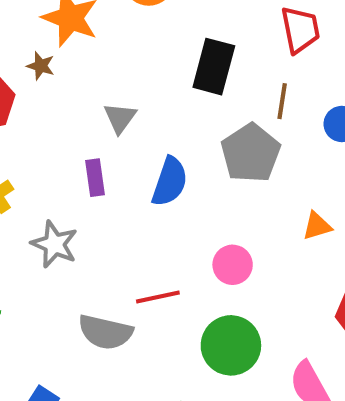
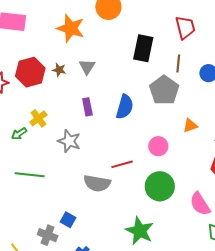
brown star: (41, 66) -> (59, 70), moved
gray triangle: (120, 118) -> (87, 67), moved
orange triangle: (317, 226) -> (190, 126), moved

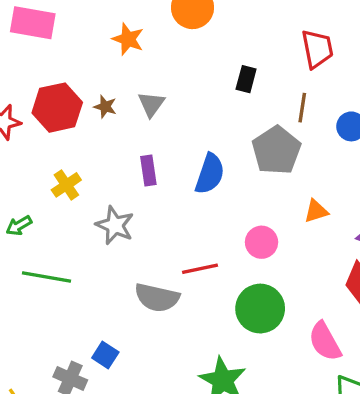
orange star: (71, 28) -> (128, 39), size x0.7
black rectangle: (143, 48) -> (246, 79), size x0.6
green arrow: (19, 134) -> (19, 226), moved

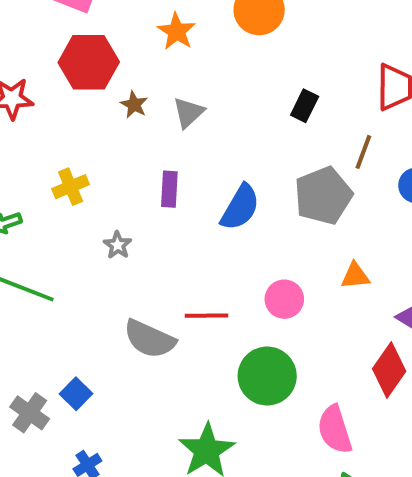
red hexagon: (57, 108) -> (89, 62), moved
gray star: (115, 225) -> (118, 245), size x0.6

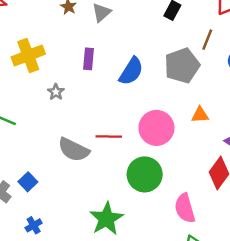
yellow cross: (71, 187) -> (28, 55), size x1.5
pink circle: (284, 299) -> (156, 128), size x1.5

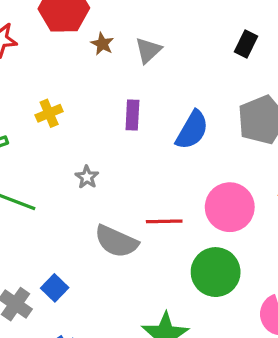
yellow cross: (28, 55) -> (49, 113), size x0.6
gray star: (56, 92) -> (87, 177), moved

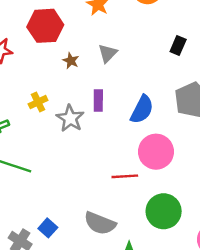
brown star: (102, 44) -> (71, 61), moved
gray star: (87, 177) -> (70, 118), moved, size x1.6
pink circle: (230, 207) -> (156, 152), moved
gray semicircle: (116, 241) -> (100, 223), moved

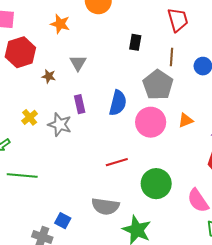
pink circle: (156, 152) -> (151, 122), moved

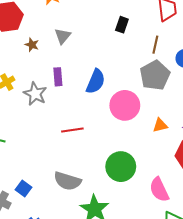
gray pentagon: (158, 85) -> (155, 75), moved
orange triangle: (186, 120) -> (160, 125), moved
red line: (117, 162) -> (72, 130), moved

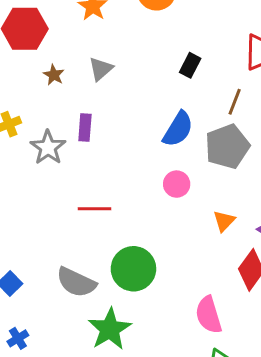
blue semicircle: (96, 81) -> (178, 129), moved
pink circle: (125, 105) -> (177, 184), size x0.6
orange triangle: (160, 125) -> (224, 221), turned -42
green circle: (121, 167) -> (133, 269), moved

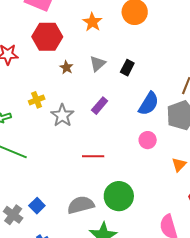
black rectangle: (190, 65) -> (127, 68), moved
purple rectangle: (85, 128) -> (100, 106), moved, turned 36
gray semicircle: (76, 282) -> (81, 205), turned 140

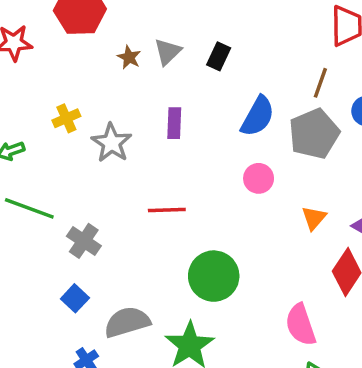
brown star: (66, 67) -> (129, 57), moved
purple rectangle: (100, 106) -> (174, 123), turned -36
gray semicircle: (81, 205) -> (127, 322), moved
gray cross: (13, 215) -> (84, 241), moved

